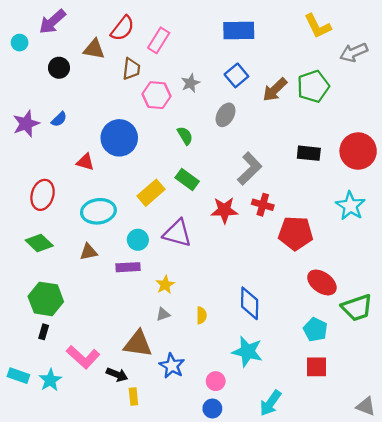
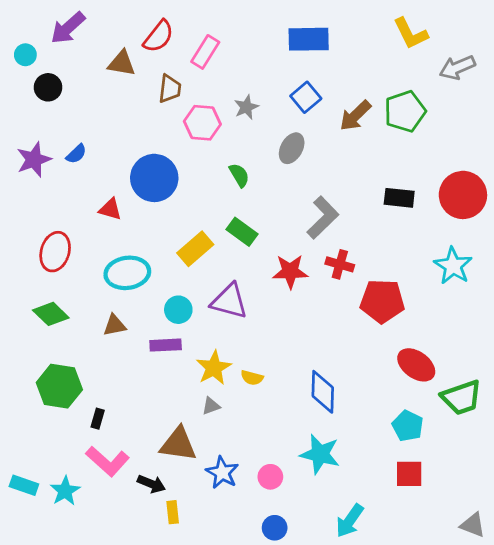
black circle: (59, 68) -> (48, 87), moved
yellow star: (165, 285) -> (214, 368), size x1.4
yellow semicircle: (201, 315) -> (252, 378), moved, turned 105
black rectangle: (44, 332) -> (98, 419), moved
pink circle: (216, 381) -> (270, 477), moved

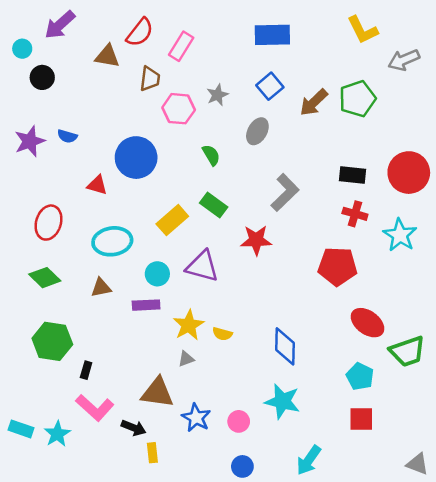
blue semicircle: (76, 154) -> (67, 136), turned 60
red cross: (340, 264) -> (355, 214), moved

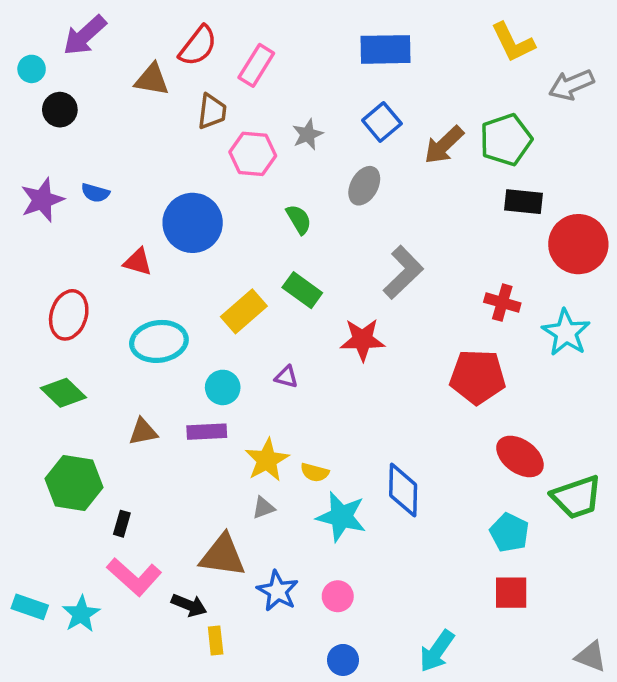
black rectangle: (352, 175) -> (524, 202), moved
purple triangle: (202, 266) -> (286, 377), size x0.5
brown triangle: (101, 288) -> (143, 432), moved
cyan star: (282, 401) -> (341, 517), moved

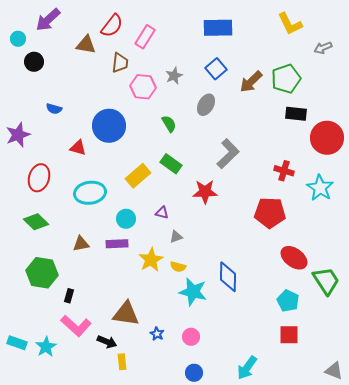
gray arrow: (571, 85) -> (323, 48), size x0.7
purple star: (42, 200) -> (18, 135), moved
green trapezoid: (577, 497) -> (326, 281), turned -104
gray triangle: (263, 508) -> (176, 237), moved
blue star: (278, 591) -> (157, 334), size x0.6

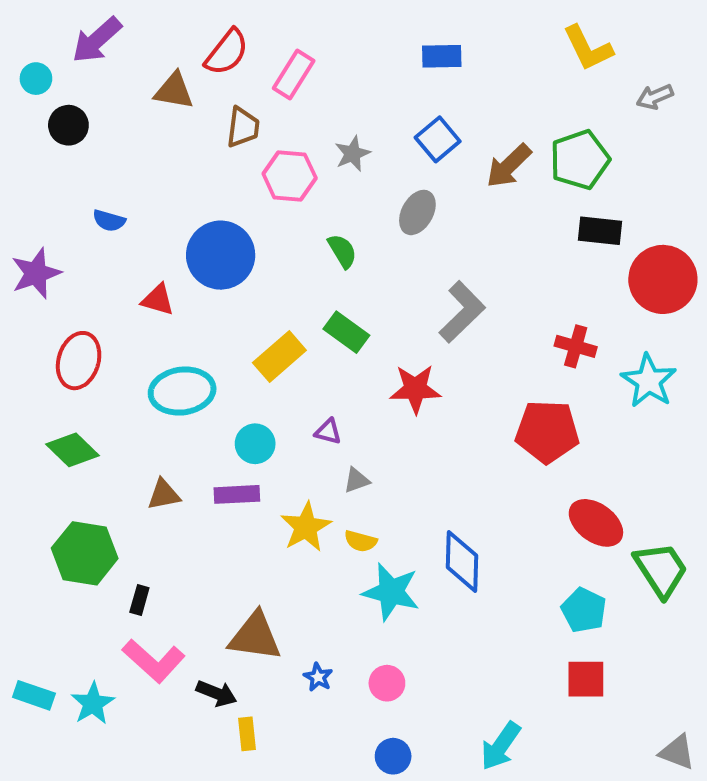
blue rectangle: (218, 28) -> (442, 56), size x0.7

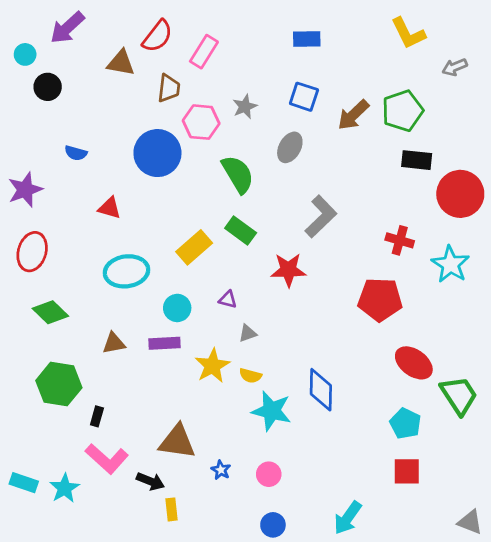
blue square: (438, 139) -> (304, 97), turned -32
green semicircle: (342, 251) -> (238, 174), size x1.6
blue circle: (221, 255) -> (157, 153), moved
red ellipse: (79, 361) -> (32, 252), moved

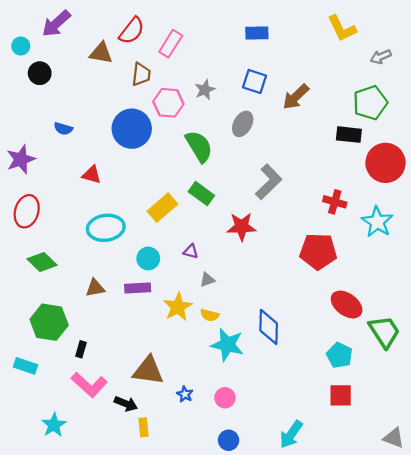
green pentagon: (403, 111) -> (370, 103), moved
cyan rectangle: (24, 483) -> (26, 366), moved
cyan star: (65, 488) -> (54, 425), moved

